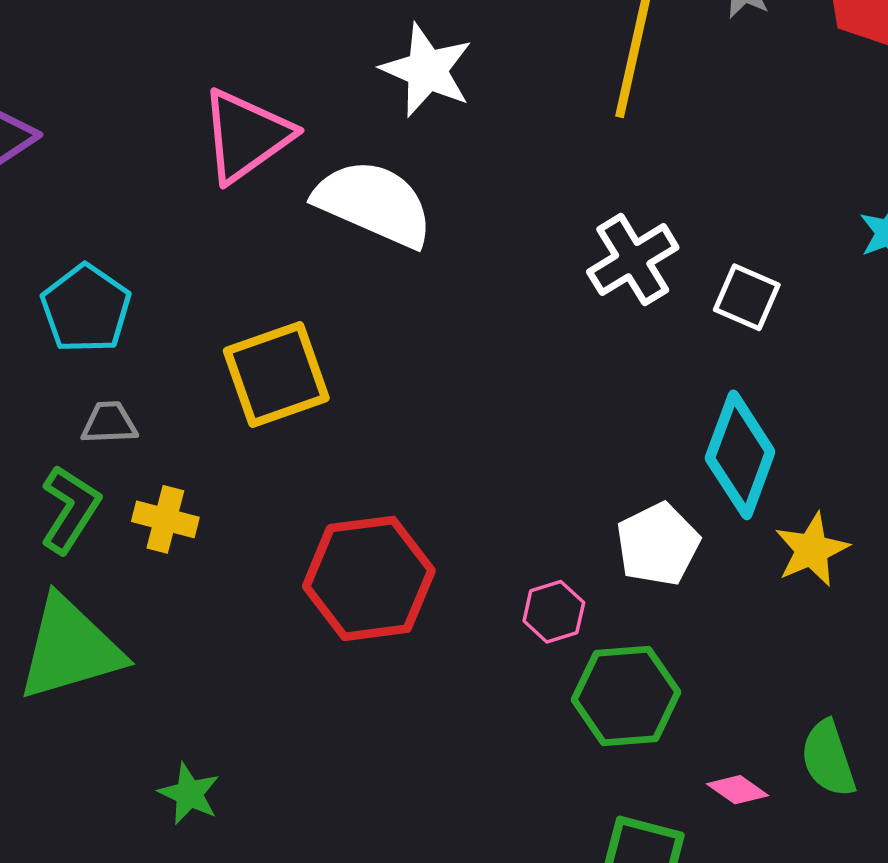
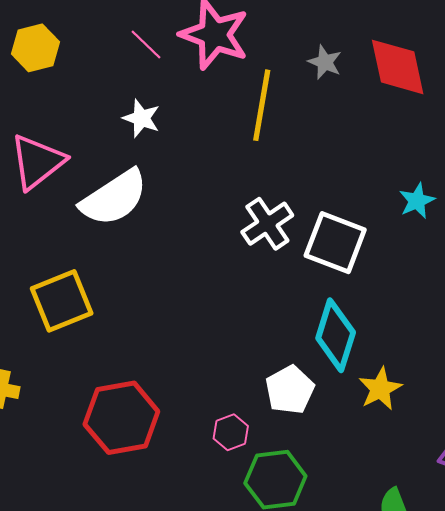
white star: (427, 70) -> (141, 118), size x0.7
white semicircle: (374, 203) -> (114, 198), turned 126
white square: (747, 297) -> (335, 243), size x1.6

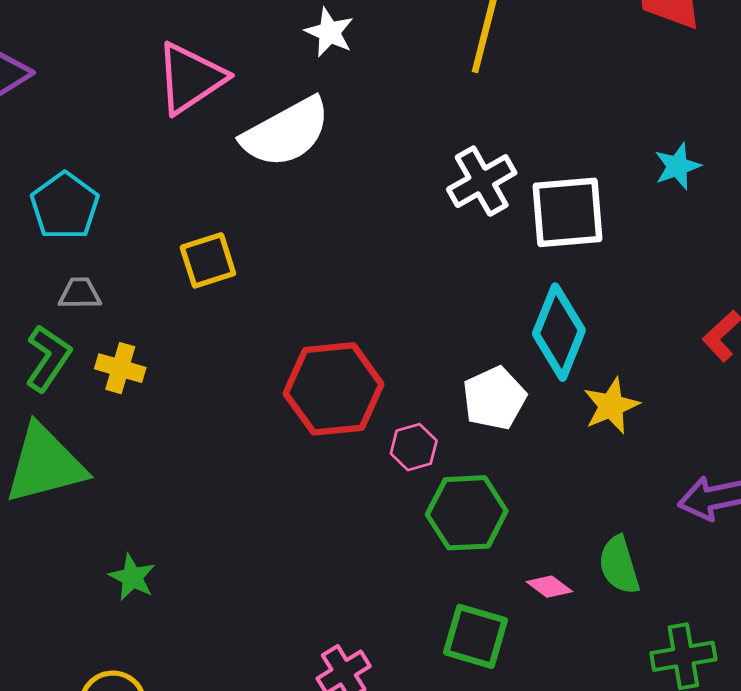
white square: (335, 243) -> (568, 212), turned -30
yellow square: (62, 301) -> (208, 260), size x0.7
red hexagon: (121, 418) -> (334, 389), moved

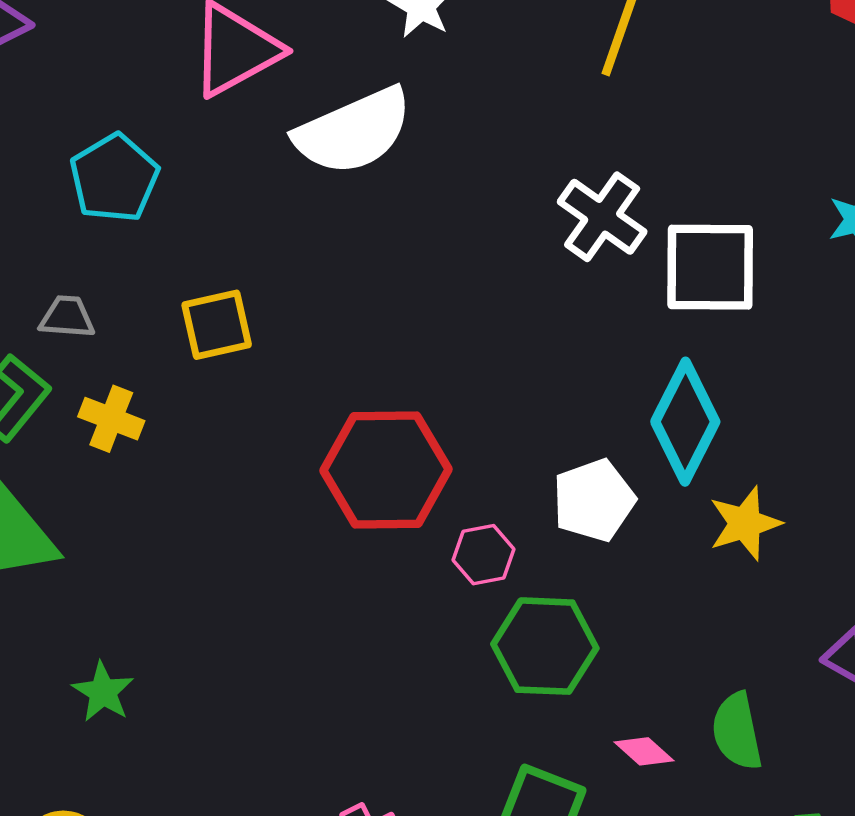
white cross: (482, 181) -> (602, 217), turned -30
cyan pentagon: (65, 206) -> (114, 178), moved
yellow square: (208, 260) -> (217, 325), moved

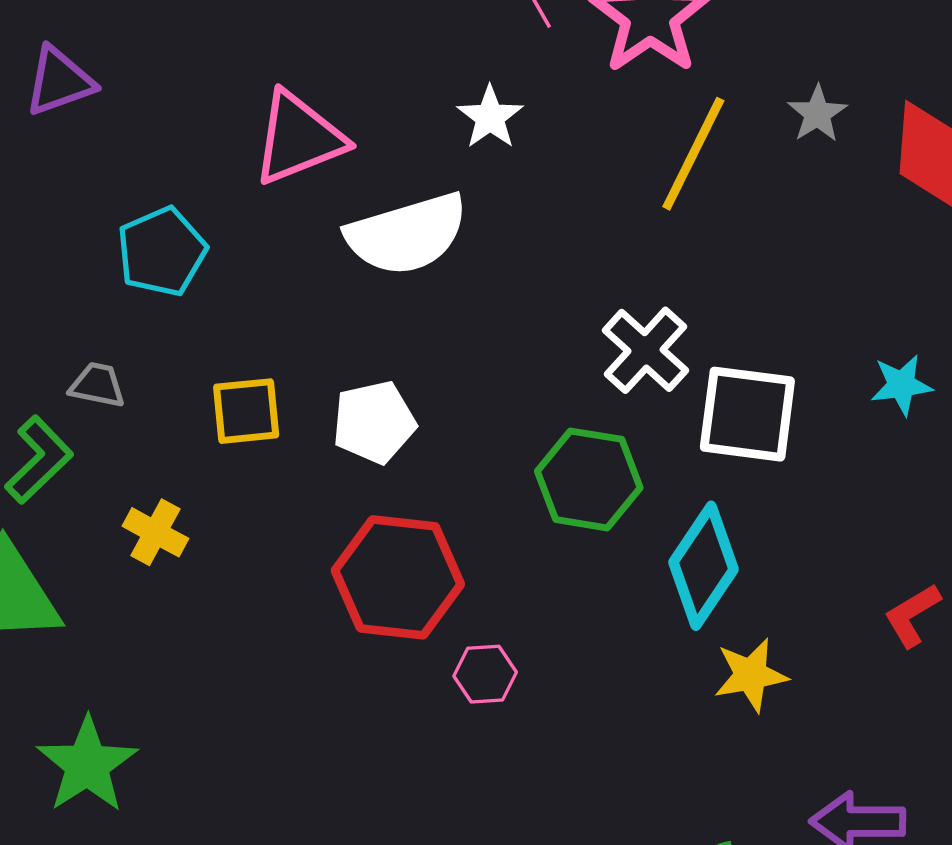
yellow cross: (111, 419) -> (155, 532), moved
white pentagon: (594, 500) -> (374, 422), moved
green hexagon: (545, 646) -> (589, 479), moved
green star: (103, 692) -> (87, 765), size x1.6

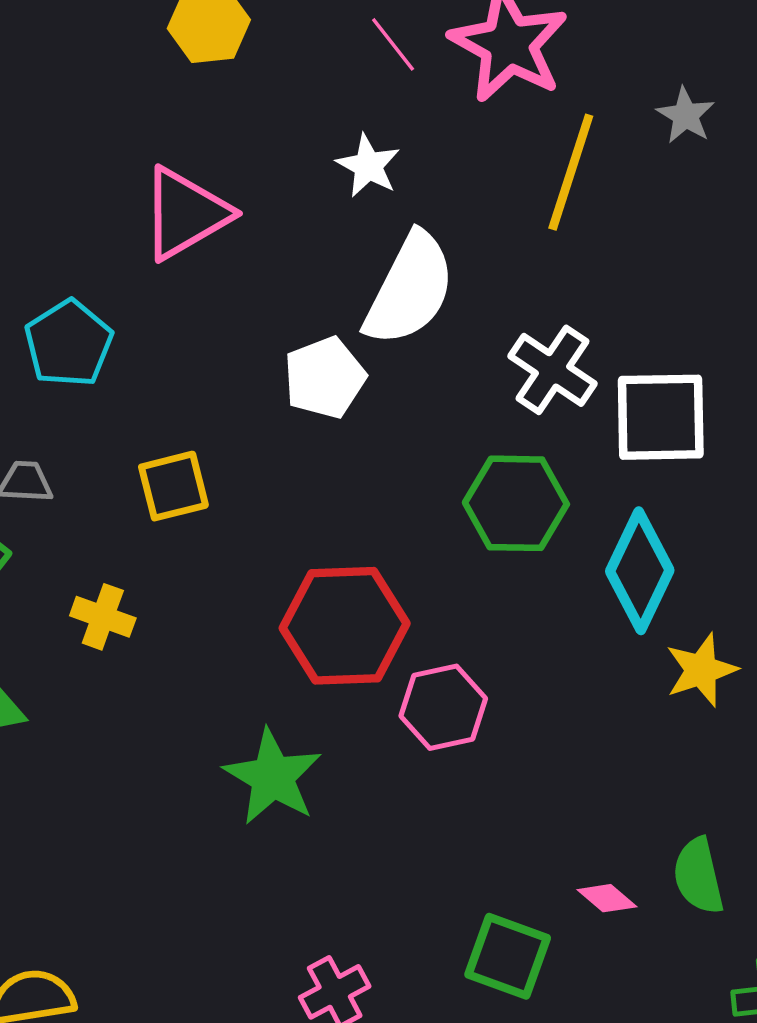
white semicircle: (407, 234) -> (410, 289), moved, turned -38
white pentagon: (374, 422) -> (325, 378), moved
pink hexagon: (485, 674) -> (443, 707), size x1.4
green star: (87, 765) -> (273, 777), moved

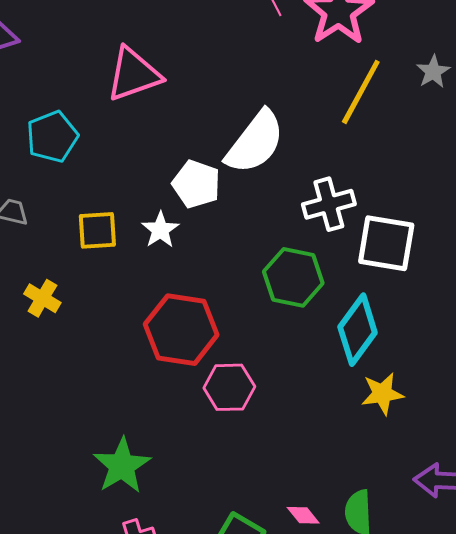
white star: (368, 166) -> (160, 230), moved
white cross: (553, 370) -> (329, 204), turned 30
white pentagon: (325, 378) -> (196, 184), turned 30
green star: (273, 777) -> (122, 466), moved

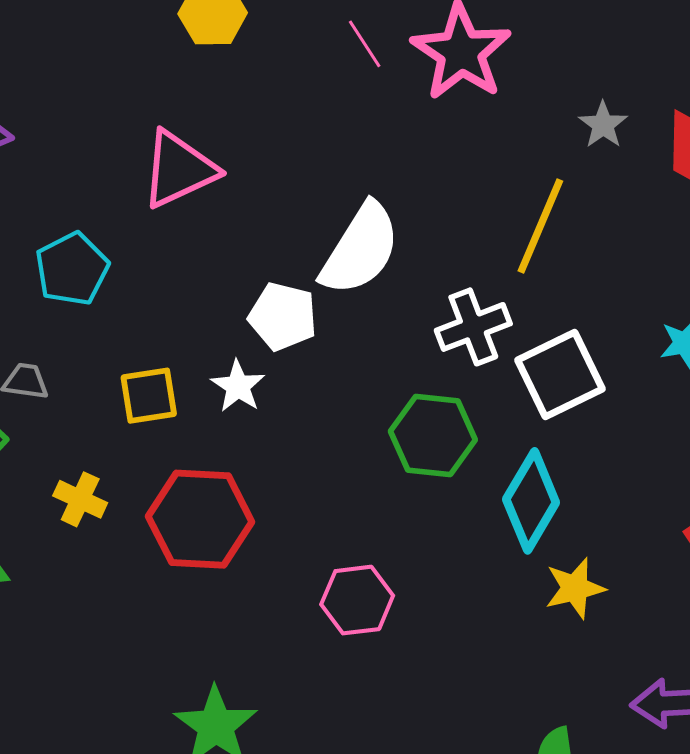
yellow line: (361, 92) -> (540, 226), moved
white square: (386, 243) -> (560, 374), turned -30
red hexagon: (181, 330) -> (200, 519), moved

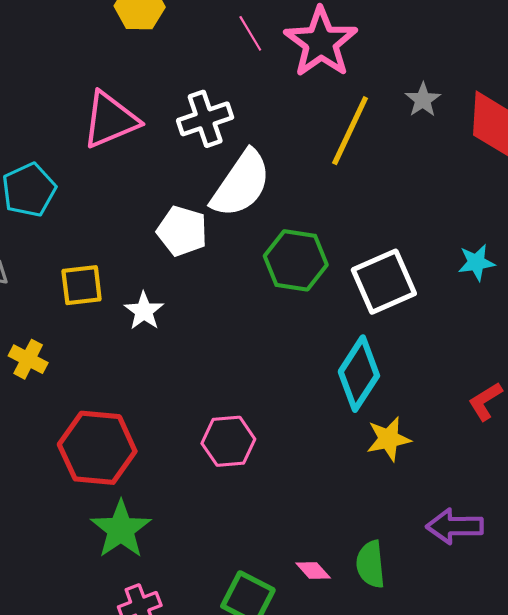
yellow line: (540, 226) -> (350, 131), moved
white cross: (473, 327) -> (205, 119), moved
white star: (238, 386) -> (144, 311), moved
green hexagon: (433, 435) -> (296, 260), moved
red hexagon: (200, 519) -> (97, 448), moved

